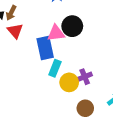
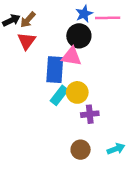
black circle: (72, 26) -> (79, 36), moved
yellow circle: (69, 82) -> (77, 92), moved

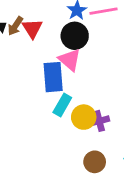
red triangle: (27, 41) -> (32, 28), moved
pink triangle: (71, 56) -> (70, 60), turned 40
yellow circle: (77, 92) -> (84, 117), moved

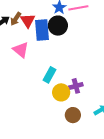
pink triangle: (70, 60) -> (21, 50), moved
blue rectangle: (53, 77) -> (42, 30), moved
yellow circle: (84, 117) -> (61, 92), moved

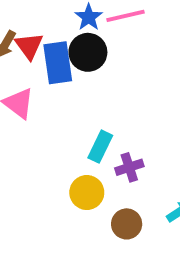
cyan rectangle: (50, 75) -> (100, 147), moved
yellow circle: (61, 92) -> (87, 193), moved

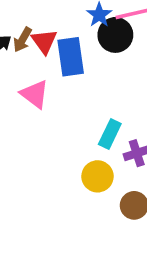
black circle: (88, 52) -> (115, 35), moved

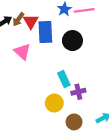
black circle: (115, 35) -> (72, 41), moved
cyan rectangle: (110, 134) -> (64, 79), turned -56

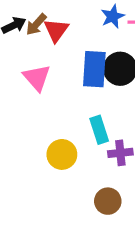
blue rectangle: (45, 32) -> (94, 69), moved
yellow circle: (54, 103) -> (62, 154), moved

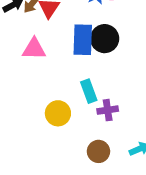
pink triangle: (37, 78) -> (34, 49), turned -45

